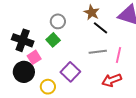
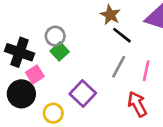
gray circle: (58, 21) -> (55, 36), moved
gray line: (98, 52) -> (119, 67), turned -54
red arrow: (112, 80) -> (137, 104), turned 84

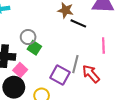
gray line: (119, 67) -> (75, 64), moved
red arrow: (137, 104) -> (91, 74), moved

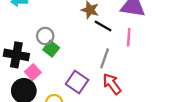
pink line: (103, 46) -> (129, 37), moved
gray line: (75, 64) -> (105, 58), moved

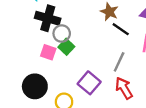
black cross: (16, 55) -> (48, 18), moved
pink square: (33, 72) -> (48, 52), moved, turned -35

